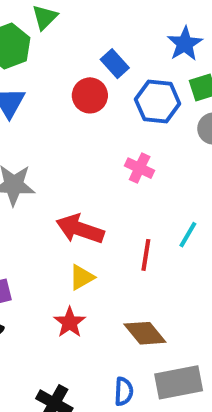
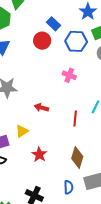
red arrow: (80, 229) -> (41, 108), size x0.6
yellow triangle: (82, 277) -> (22, 131), moved
brown diamond: (145, 333) -> (77, 157), turned 60

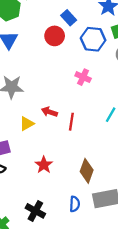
red line: (75, 118) -> (71, 122), moved
yellow triangle: (22, 131) -> (27, 124), moved

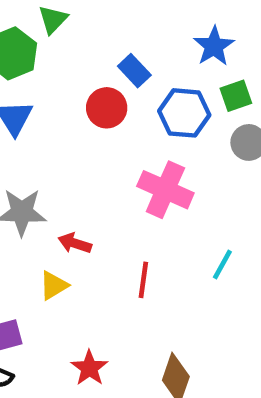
pink cross: (83, 77) -> (165, 190), size x1.6
red arrow: (49, 112) -> (75, 243), moved

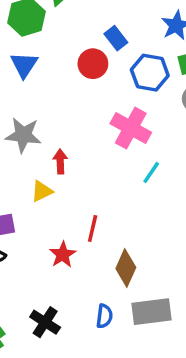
red arrow: (75, 243) -> (60, 162), turned 65
cyan line: (222, 265) -> (151, 172), moved
red line: (143, 280) -> (93, 228), moved

